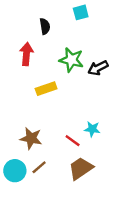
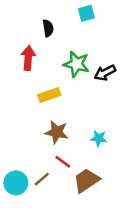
brown star: (31, 138) -> (57, 132), moved
red line: (73, 141) -> (63, 162), moved

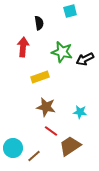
brown line: (42, 179) -> (34, 156), moved

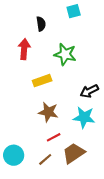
black arrow: (85, 59) -> (89, 91), moved
cyan star: (80, 112) -> (84, 117), size x1.5
red line: (51, 131) -> (54, 137), turned -64
brown line: (34, 156) -> (45, 159), moved

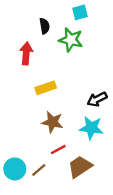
green star: (65, 54) -> (71, 40), moved
brown line: (45, 159) -> (39, 170), moved

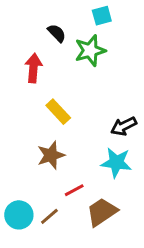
black semicircle: (44, 26) -> (57, 33), turned -35
green star: (71, 40) -> (90, 51), turned -30
yellow rectangle: (46, 88) -> (58, 112), turned 66
brown star: (52, 122) -> (51, 155), moved, turned -30

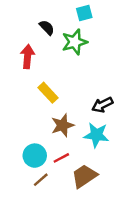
brown star: (51, 155) -> (63, 125), moved
cyan circle: (19, 215) -> (35, 156), moved

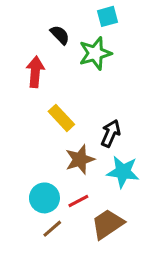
black arrow: (102, 105) -> (111, 133), moved, turned 140

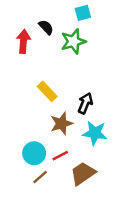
red arrow: (35, 72) -> (23, 41), moved

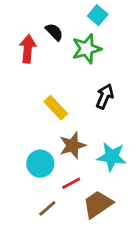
cyan square: (83, 13) -> (98, 15), turned -35
black arrow: (85, 103) -> (105, 96), moved
cyan circle: (34, 153) -> (40, 164), moved

